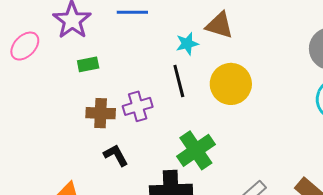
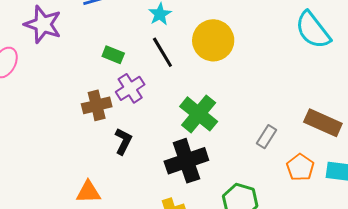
green rectangle: (88, 64) -> (113, 55), moved, turned 50
black L-shape: (116, 155) -> (123, 141), turned 72

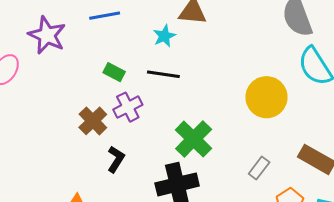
yellow circle: (213, 40) -> (266, 97), moved
black line: (162, 52) -> (163, 74), turned -56
brown cross: (97, 105) -> (93, 121), turned -36

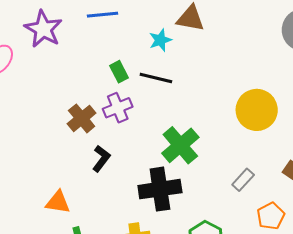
green rectangle: (114, 72) -> (119, 72), moved, turned 30

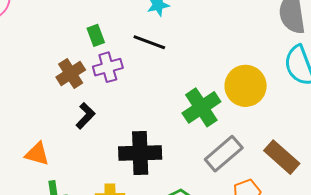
green rectangle: (119, 72) -> (96, 35), moved
green cross: (180, 145) -> (201, 107), moved
gray rectangle: (243, 180) -> (224, 154), size x1.6

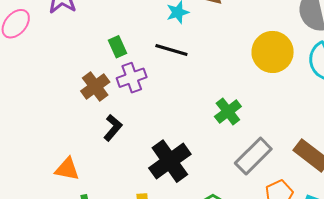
yellow circle: (246, 86) -> (273, 52), moved
green cross: (201, 107) -> (228, 111), size x0.7
black cross: (140, 153) -> (170, 161), turned -30

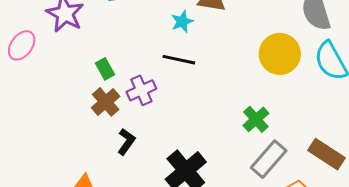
green rectangle: (118, 47) -> (105, 69), moved
green cross: (228, 111) -> (256, 119), moved

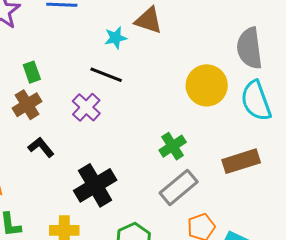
purple cross: (141, 90) -> (86, 107), moved, turned -32
black L-shape: (126, 142) -> (41, 147), turned -84
brown rectangle: (327, 154) -> (241, 161), moved, turned -60

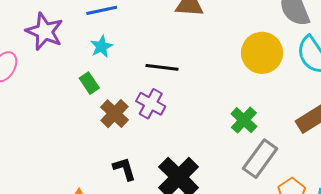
cyan star: (116, 38) -> (101, 47), moved
brown cross: (27, 105) -> (115, 114), moved
black L-shape: (41, 147) -> (124, 169), moved, turned 36

